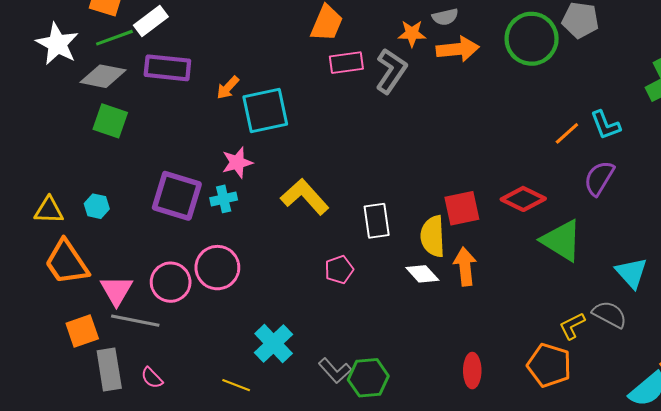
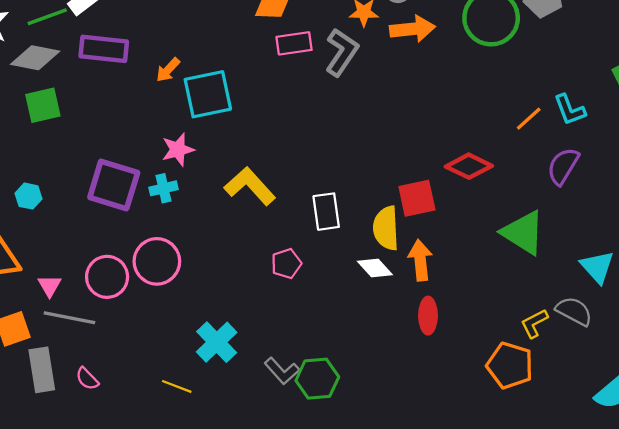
green square: (110, 121) -> (43, 105), turned -32
red diamond: (523, 199) -> (469, 166), moved
pink triangle: (116, 290) -> (50, 286), size x0.7
red ellipse: (472, 371) -> (428, 316), moved

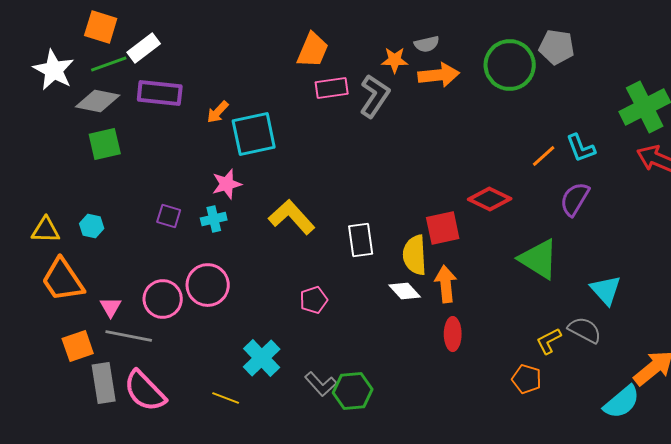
purple square: (114, 185) -> (169, 216), size x0.5
pink pentagon: (286, 264) -> (314, 300), moved
orange pentagon: (510, 365) -> (527, 379), size x0.7
pink semicircle: (87, 379) -> (145, 391), size x2.0

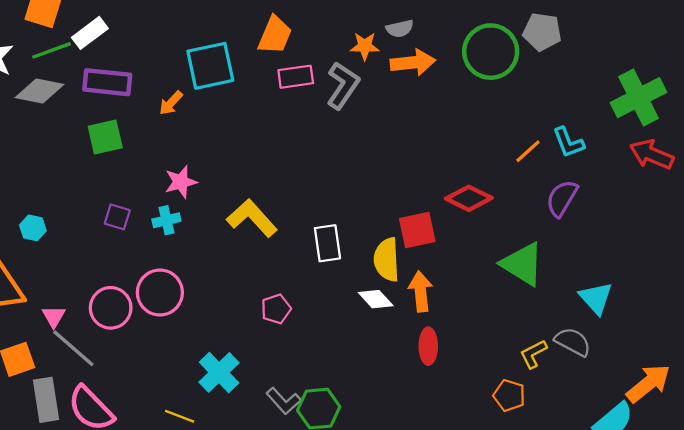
cyan square: (254, 134) -> (210, 66), moved
green square: (105, 144) -> (105, 137), moved
gray line: (129, 336) -> (73, 348), turned 30

